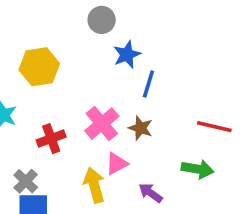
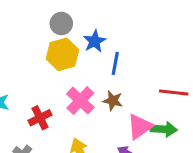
gray circle: (102, 20) -> (61, 24), moved
yellow hexagon: (39, 67) -> (62, 54), moved
pink triangle: (117, 164) -> (140, 127), moved, size x1.4

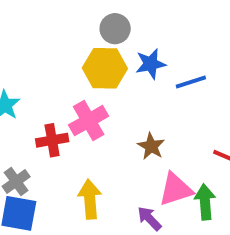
blue line: (115, 63) -> (191, 82), moved, turned 45
pink cross: (80, 101) -> (89, 121), moved
green arrow: (164, 129) -> (205, 202), turned -115

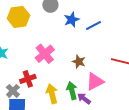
yellow hexagon: (105, 68) -> (19, 17), moved
red cross: (52, 140) -> (28, 79), moved
green arrow: (205, 202) -> (72, 91), moved

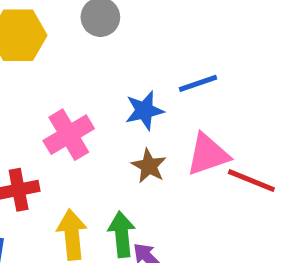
blue star: (72, 20) -> (144, 111), moved
pink triangle: (95, 82) -> (208, 154), moved

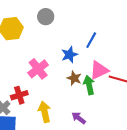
blue line: (198, 83) -> (91, 40), turned -35
green arrow: (122, 234) -> (89, 85), moved

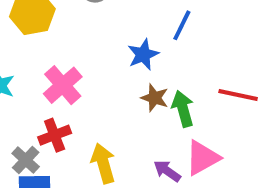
pink cross: (38, 69) -> (63, 85), moved
pink triangle: (99, 70) -> (202, 158), moved

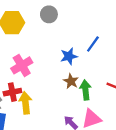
yellow arrow: (103, 163) -> (25, 103), moved

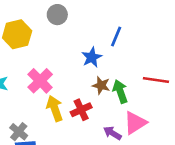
red cross: (12, 92) -> (81, 110), moved
yellow arrow: (25, 103) -> (55, 108), moved

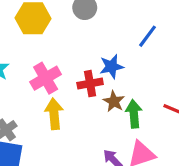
blue line: (116, 36) -> (148, 36), moved
red cross: (81, 110) -> (90, 84), moved

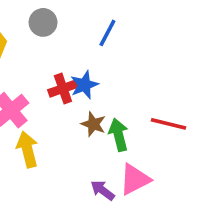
blue line: (148, 36) -> (107, 33), moved
red cross: (90, 84) -> (63, 89), moved

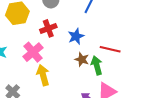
red cross: (63, 89) -> (48, 28), moved
red line: (169, 124) -> (110, 49), moved

